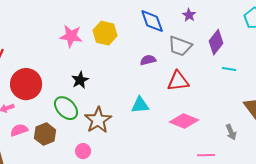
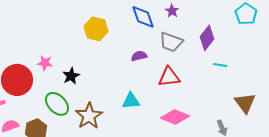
purple star: (189, 15) -> (172, 11), moved
pink star: (71, 36) -> (45, 63), moved, size x0.7

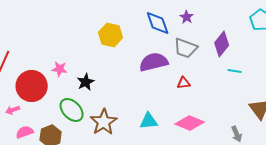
purple semicircle: (139, 56) -> (154, 62), size x1.8
red triangle: (169, 77) -> (184, 83), size x0.6
cyan triangle: (131, 101) -> (149, 121), moved

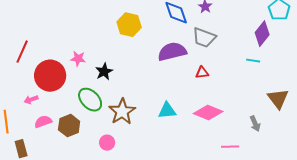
purple diamond: (222, 44) -> (262, 34), moved

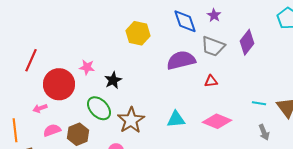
purple diamond: (262, 34) -> (247, 42), moved
cyan line: (253, 61) -> (259, 103), moved

